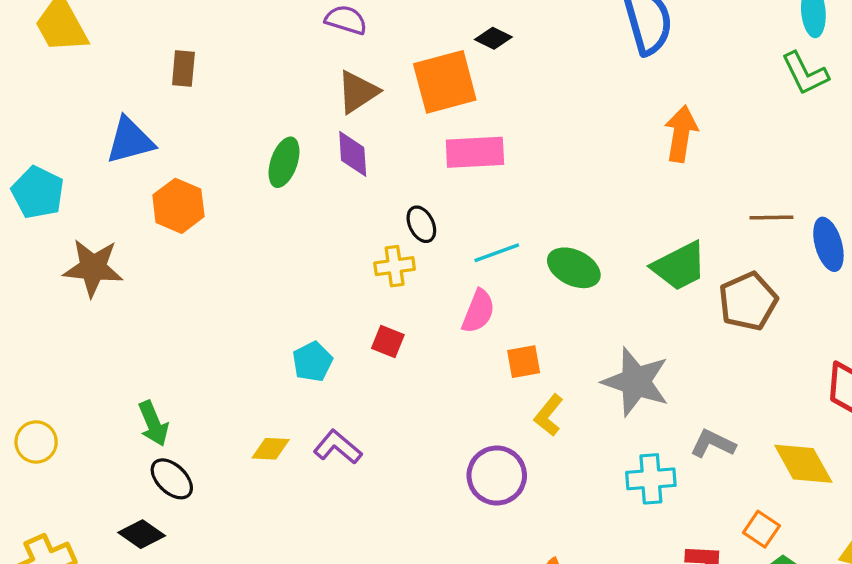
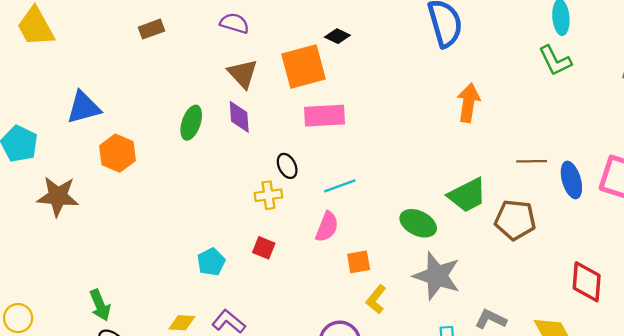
brown rectangle: (183, 68) -> (151, 29), moved, turned 65
brown triangle: (358, 92) -> (243, 74), turned -40
green ellipse: (574, 268) -> (418, 223), moved
brown pentagon: (748, 301) -> (515, 220), turned 30

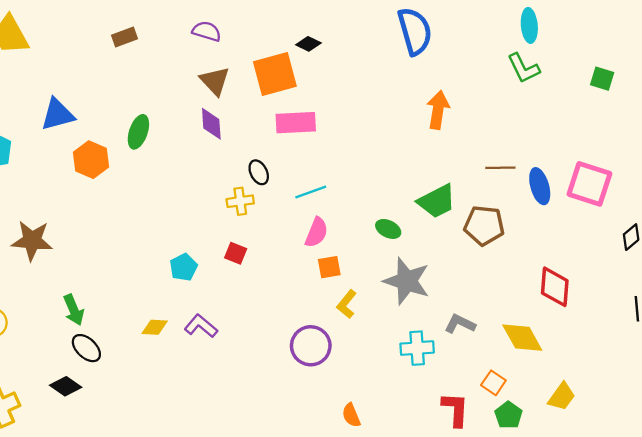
green ellipse: (191, 123) -> (138, 132), moved
brown star: (58, 196) -> (32, 241), moved
green ellipse: (418, 223) -> (388, 229), size x0.7
pink semicircle: (327, 227) -> (317, 232), moved

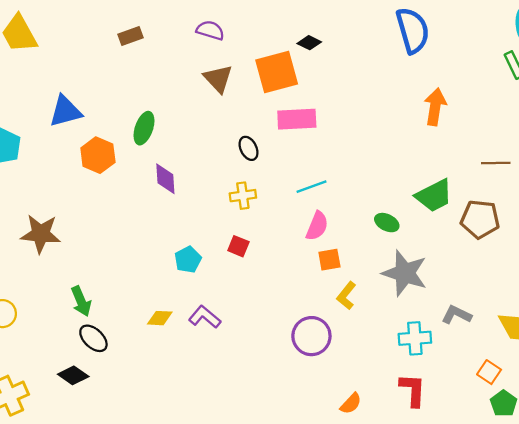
purple diamond: (211, 124) -> (165, 179), moved
black ellipse: (259, 172) -> (249, 148), moved
red L-shape: (455, 409) -> (413, 390), moved
orange semicircle: (351, 415) -> (351, 404), turned -115

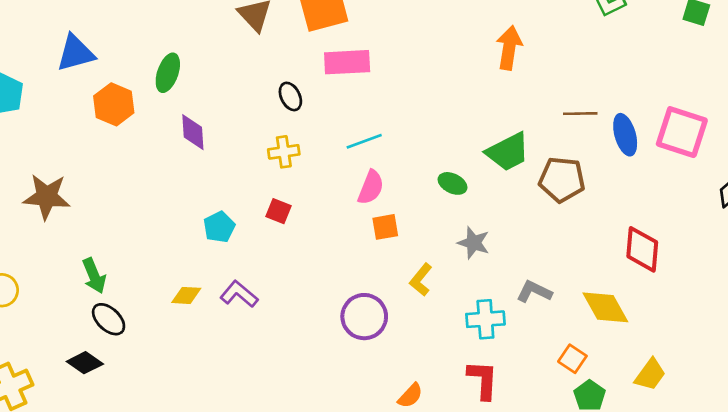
gray star: (405, 273) -> (474, 243), size x0.6
yellow L-shape: (346, 296) -> (421, 280), moved

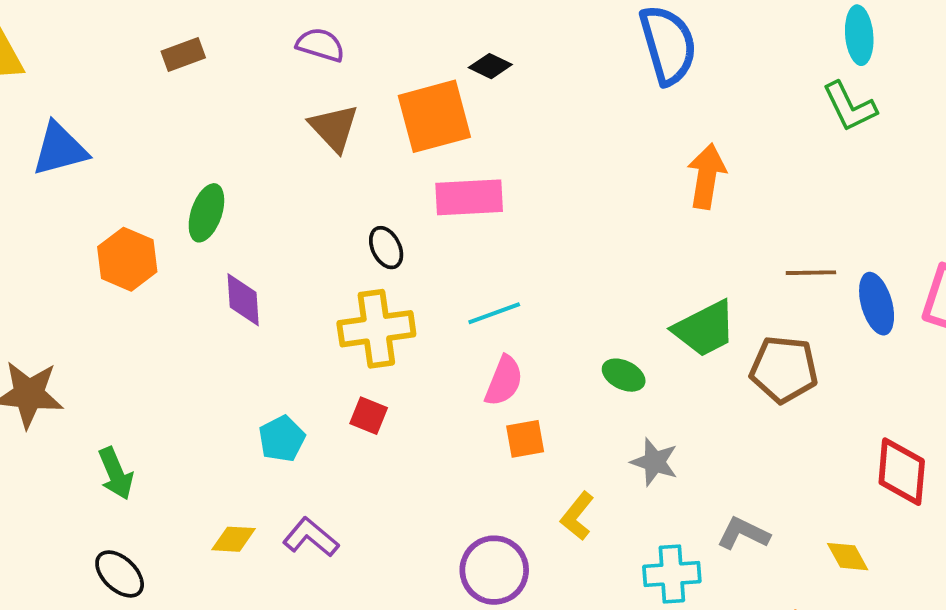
blue triangle: (76, 53) -> (60, 149), moved
yellow cross: (284, 152) -> (376, 329), size x1.6
green arrow: (94, 276) -> (116, 474), moved
yellow diamond: (605, 307) -> (848, 557), size x0.6

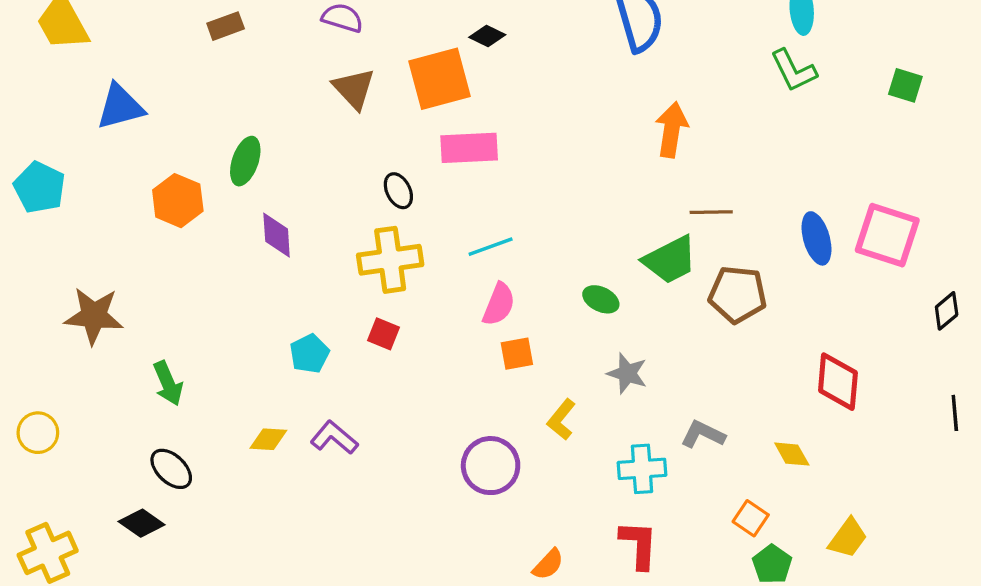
brown line: (811, 273) -> (711, 212), moved

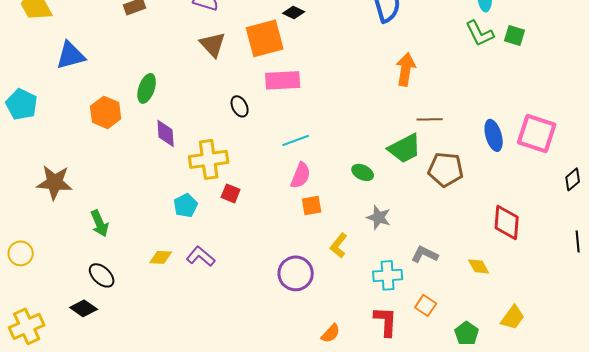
green square: (905, 85) -> (515, 35), moved
yellow cross: (390, 260) -> (209, 159), moved
orange square: (751, 518) -> (426, 305), moved

